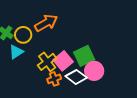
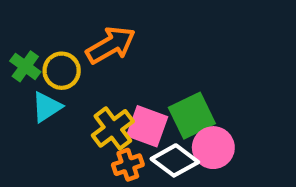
pink square: (63, 61) -> (147, 126), turned -30

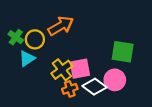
green square: (192, 116) -> (123, 52), moved, turned 35
pink square: (147, 126) -> (80, 69), turned -30

